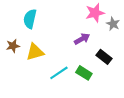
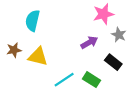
gray star: (113, 24) -> (119, 35), moved
yellow triangle: (35, 52) -> (38, 57), turned 30

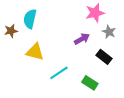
brown star: (14, 50) -> (11, 31), moved
green rectangle: (91, 80) -> (90, 83), moved

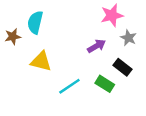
green rectangle: (90, 83) -> (105, 84), moved

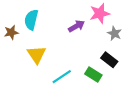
purple arrow: (97, 46) -> (77, 26), moved
yellow triangle: (41, 61) -> (36, 55), turned 42

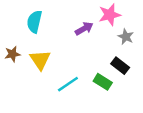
brown star: (11, 32) -> (12, 54), moved

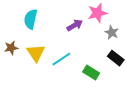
black rectangle: (120, 66) -> (116, 58), moved
cyan line: (68, 84) -> (61, 59), moved

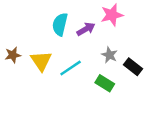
cyan semicircle: (31, 19) -> (60, 24), moved
gray star: (112, 32) -> (109, 55), moved

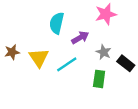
purple arrow: (86, 29) -> (80, 38), moved
green rectangle: (105, 83) -> (99, 79), turned 66

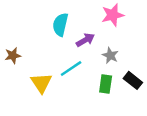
yellow triangle: (39, 58) -> (41, 83), moved
black rectangle: (126, 63) -> (133, 80), moved

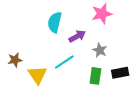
brown star: (13, 55) -> (15, 60), moved
black rectangle: (133, 80) -> (120, 73), turned -49

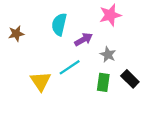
brown star: (15, 60) -> (16, 34), moved
black rectangle: (120, 73) -> (130, 79), turned 56

